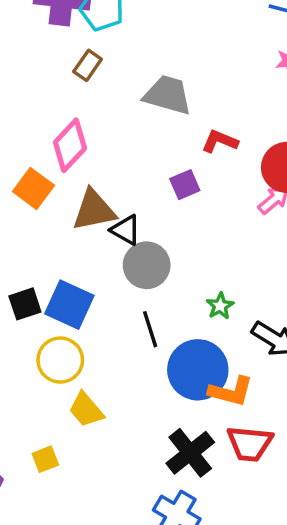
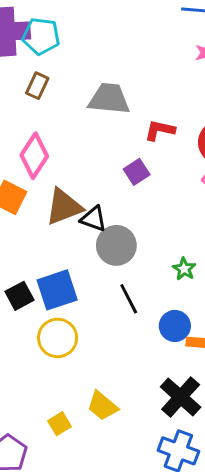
blue square: (69, 305) -> (57, 290), turned -33
blue circle: (198, 370) -> (175, 326), size x0.6
yellow trapezoid: (86, 410) -> (102, 406), moved

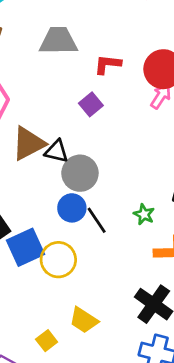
green star: (184, 269) -> (144, 214), moved
blue square: (57, 290) -> (26, 247), moved
blue circle: (175, 326) -> (72, 208), moved
yellow circle: (58, 338) -> (58, 260), moved

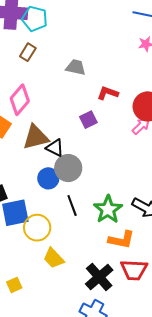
gray trapezoid: (58, 41) -> (76, 67), size x0.7
blue circle: (72, 208) -> (48, 178), moved
green star: (144, 214) -> (108, 209), size x1.8
yellow trapezoid: (84, 320) -> (54, 258), moved

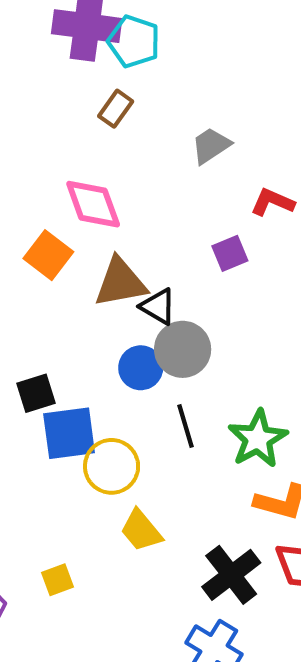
gray trapezoid: (76, 67) -> (211, 146), turned -50
pink diamond: (20, 100) -> (93, 204), turned -64

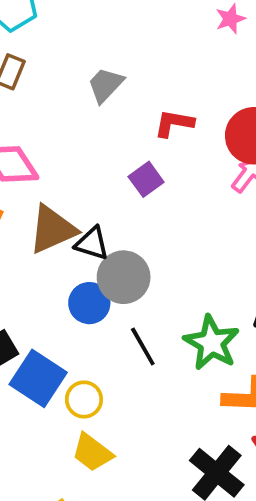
blue square: (69, 433) -> (38, 378), turned -36
yellow circle: (112, 466) -> (84, 399), size x0.7
yellow trapezoid: (141, 531) -> (92, 452), moved

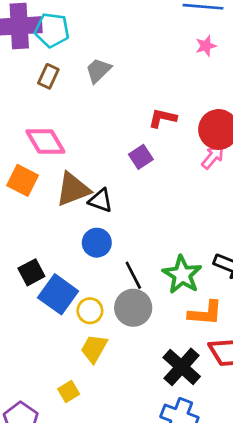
gray trapezoid: (106, 85) -> (98, 70), moved
gray circle: (124, 277) -> (133, 308), moved
yellow trapezoid: (92, 452) -> (94, 349), turned 80

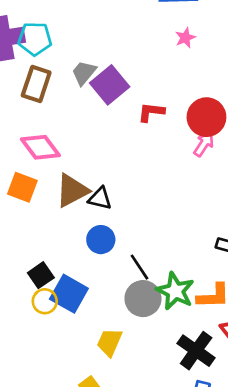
brown rectangle: (48, 76) -> (36, 84), size x1.5
purple square: (141, 157) -> (110, 85), moved, size x1.6
green star: (182, 275) -> (175, 291), moved
yellow circle: (90, 311) -> (45, 301), moved

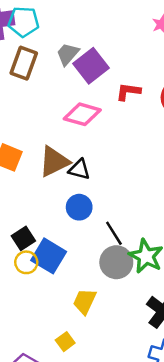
pink diamond: (40, 147) -> (82, 114), moved, turned -39

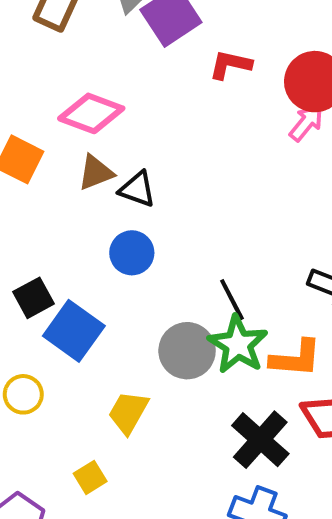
pink diamond: (82, 114) -> (91, 113), moved
brown triangle: (54, 162) -> (96, 173), size x0.7
black line: (114, 233) -> (232, 300), moved
yellow circle: (26, 262) -> (23, 394), moved

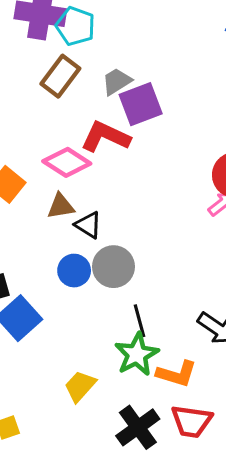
red L-shape: (230, 65) -> (105, 137), moved, size x1.5
gray circle: (187, 351) -> (113, 267), moved
yellow trapezoid: (128, 412) -> (80, 386), moved

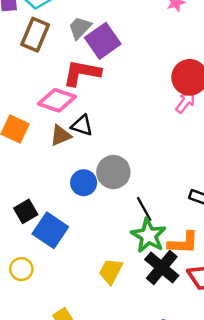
black triangle: (88, 225) -> (82, 125), moved
black cross: (138, 427) -> (162, 268), moved

